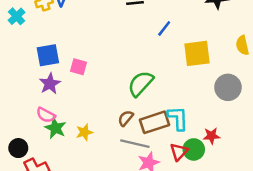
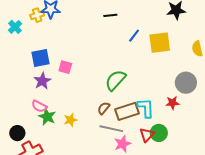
yellow square: (197, 53) -> (160, 43), moved
red star: (211, 136) -> (172, 103), moved

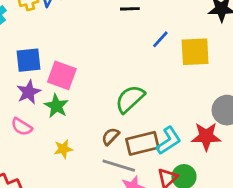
pink square: (65, 67) -> (62, 75), size x1.5
red star: (172, 103) -> (206, 136), size x1.5
cyan L-shape: (146, 108) -> (169, 141), turned 55
green star: (47, 117) -> (56, 106), moved

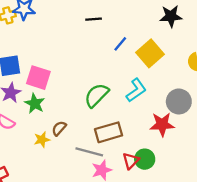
yellow square: (195, 52) -> (150, 53), turned -36
brown semicircle: (110, 136) -> (59, 128), moved
cyan L-shape: (169, 141) -> (136, 90), moved

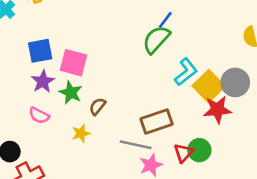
yellow square: (150, 53) -> (209, 86), moved
green semicircle: (96, 95) -> (156, 39), moved
brown semicircle: (59, 128) -> (97, 106), moved

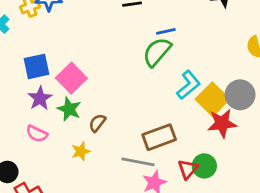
blue line: (165, 20) -> (166, 31), turned 42
pink square: (73, 63) -> (71, 78), turned 32

